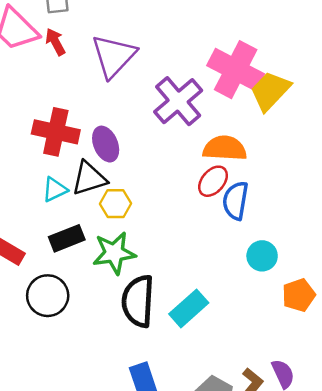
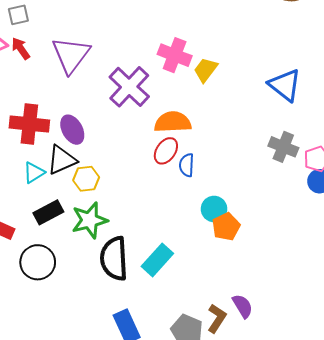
pink cross: (236, 70) -> (175, 55), size x0.7
yellow trapezoid: (270, 91) -> (206, 70), size x0.7
blue semicircle: (236, 201) -> (187, 165), size x0.7
orange pentagon: (299, 295) -> (226, 227), moved

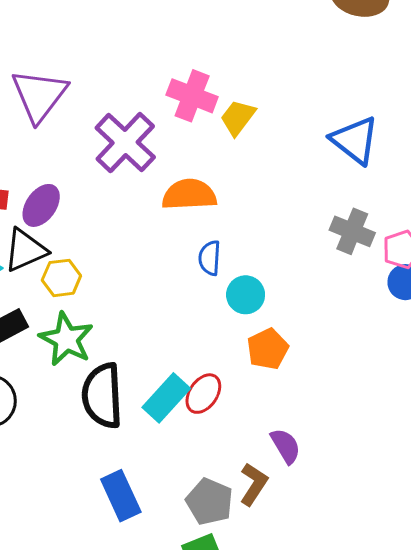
purple ellipse: (72, 130) -> (41, 205), turned 64
red ellipse: (166, 151) -> (203, 394), moved
cyan circle: (214, 209) -> (246, 295), moved
green star: (90, 220) -> (66, 339), turned -30
purple semicircle: (243, 306) -> (286, 446), moved

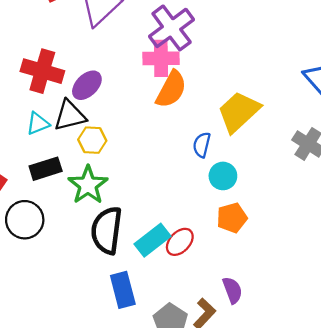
pink cross: (192, 96) -> (161, 58), moved, turned -32
yellow trapezoid: (238, 117) -> (239, 112), moved, size x1.6
purple cross: (125, 142) -> (172, 28), moved
orange semicircle: (189, 195) -> (171, 89), moved, turned 111
blue rectangle: (121, 496) -> (123, 290), moved

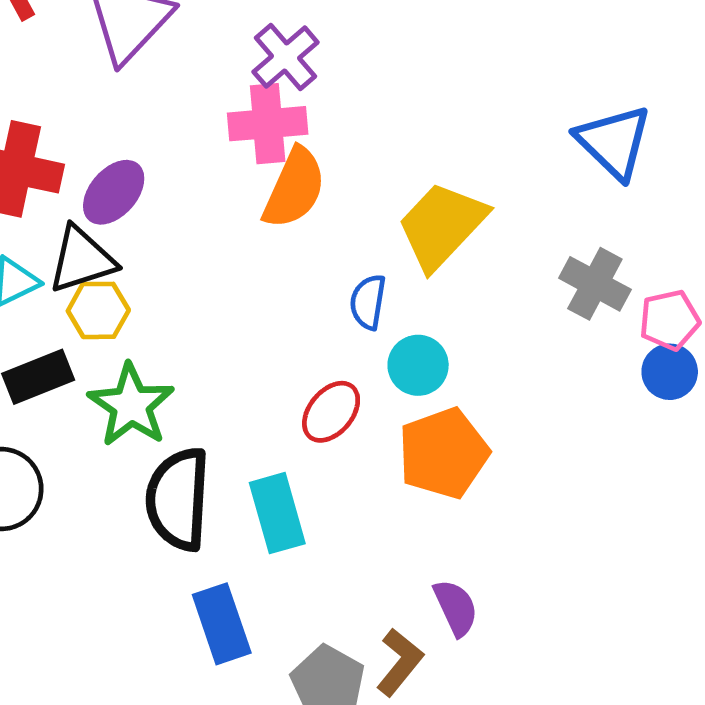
purple cross: (172, 28) -> (286, 57), size x0.7
yellow hexagon: (92, 140) -> (98, 310), moved
orange pentagon: (232, 218) -> (443, 453), size x1.4
cyan rectangle: (152, 240) -> (277, 513), turned -64
red ellipse: (180, 242) -> (331, 412), moved

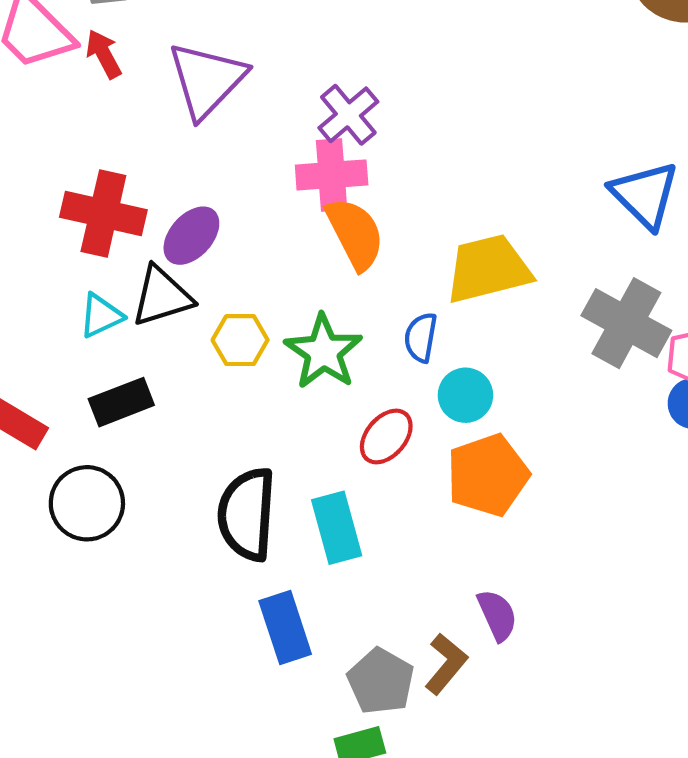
orange semicircle: (294, 188) -> (355, 234), turned -52
yellow trapezoid: (442, 226) -> (488, 269), turned 32
gray cross: (595, 284) -> (626, 323), size x1.4
yellow hexagon: (98, 310) -> (240, 340), moved
green star: (131, 405) -> (323, 352), moved

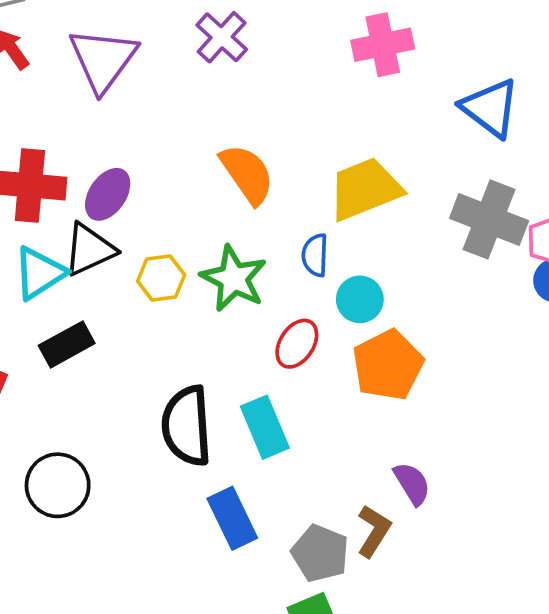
purple cross: (348, 115) -> (222, 37), moved
pink cross: (332, 175) -> (383, 45), moved
cyan triangle: (101, 316) -> (40, 273), size x1.4
black circle: (87, 503) -> (58, 485), moved

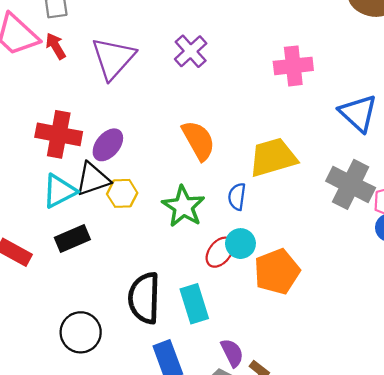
yellow hexagon: (161, 278) -> (122, 193), moved
cyan circle: (360, 299) -> (240, 244), moved
purple semicircle: (412, 484) -> (232, 353), moved
black circle: (58, 485) -> (81, 332), moved

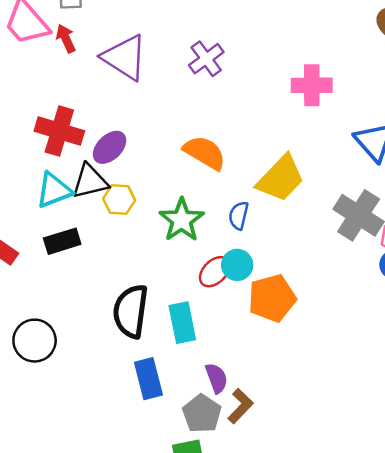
purple triangle: (113, 58) -> (125, 57), turned -45
orange semicircle: (198, 140) -> (205, 153), turned -36
yellow trapezoid: (273, 157) -> (281, 178), turned 144
black circle: (81, 332) -> (35, 341), moved

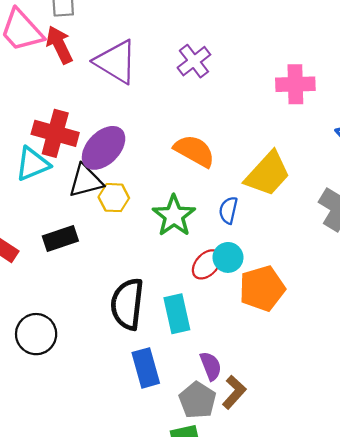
red arrow: (66, 38) -> (59, 45), size x1.4
purple ellipse: (110, 147) -> (104, 148), size x1.4
cyan triangle: (54, 190) -> (33, 164), moved

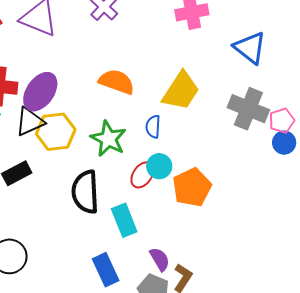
yellow hexagon: (114, 198) -> (56, 132), size x1.5
black semicircle: (127, 304) -> (85, 192), moved

